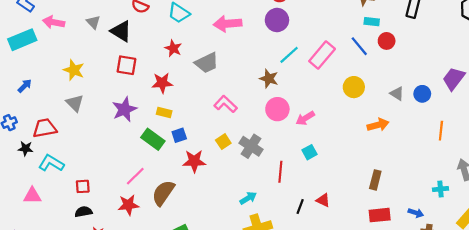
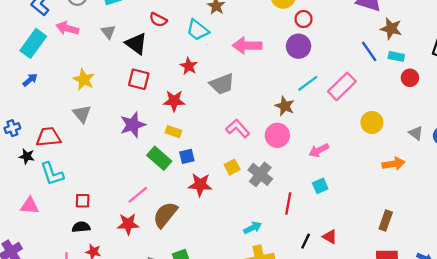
cyan rectangle: (22, 40) -> (33, 43), turned -36
blue line: (359, 46) -> (369, 51), moved
blue arrow: (25, 86) -> (30, 80), moved
pink circle: (277, 109) -> (277, 135), moved
cyan L-shape: (51, 163) -> (52, 174), turned -145

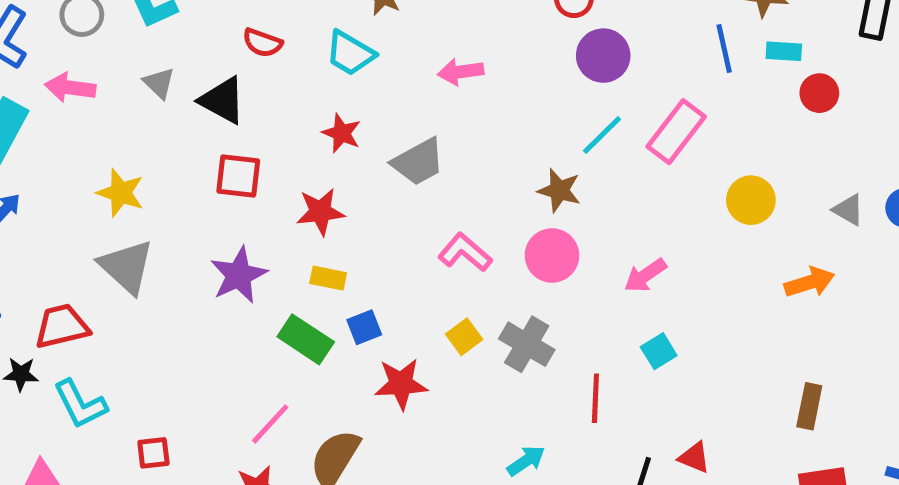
pink arrow: (247, 45) -> (461, 72), size x0.7
purple circle: (299, 46) -> (603, 56), moved
blue line: (369, 51) -> (724, 49), turned 30
gray triangle: (82, 114) -> (126, 267), size x1.4

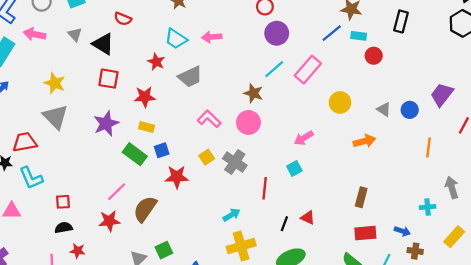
blue line: (724, 49) -> (332, 33), turned 60
cyan trapezoid: (350, 53) -> (176, 39), moved
pink arrow: (645, 275) -> (304, 138), moved

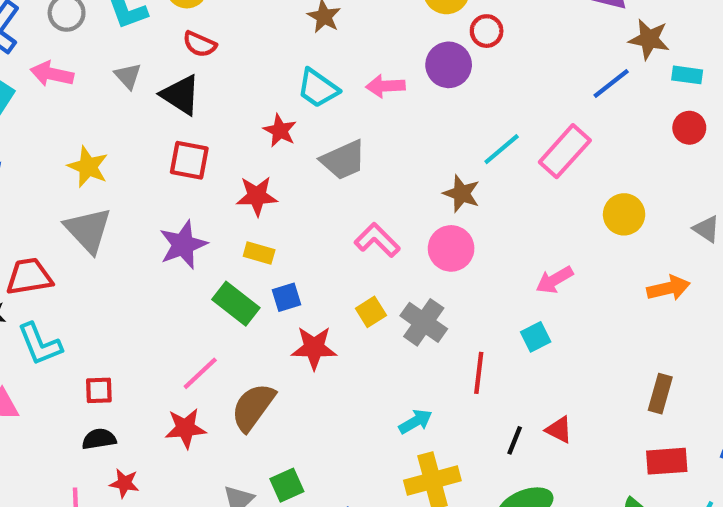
red semicircle: (123, 19) -> (200, 44), moved
purple circle: (277, 33) -> (449, 65), moved
cyan rectangle: (359, 36) -> (687, 75), moved

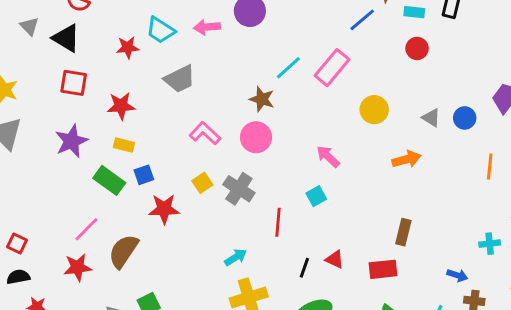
red star: (280, 131) -> (128, 47), moved, turned -30
pink arrow: (555, 280) -> (328, 156), turned 75
red square: (99, 390) -> (17, 243), turned 30
red rectangle: (667, 461) -> (383, 269), moved

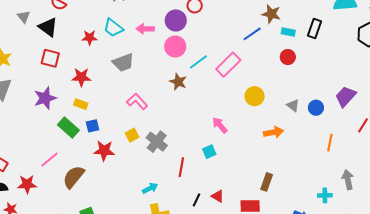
pink circle: (256, 137) -> (175, 47), moved
red star: (78, 267) -> (27, 184), moved

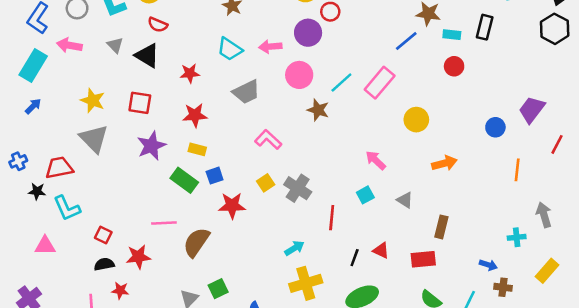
red star: (90, 38) -> (190, 73), moved
pink circle: (175, 47) -> (299, 75), moved
red square: (50, 58) -> (140, 103), moved
gray triangle: (293, 105) -> (405, 200), moved
pink line: (50, 159) -> (164, 223), turned 42

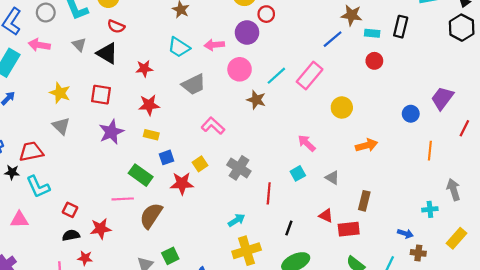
gray triangle: (94, 139) -> (61, 126), size x0.7
green rectangle: (184, 180) -> (141, 175), moved
yellow square: (266, 183) -> (200, 164), moved
red triangle: (381, 250) -> (326, 216), moved

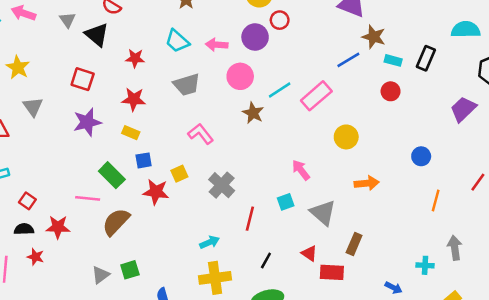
yellow star: (60, 93) -> (18, 67), moved
purple trapezoid: (442, 98) -> (463, 109), moved
gray triangle: (332, 178) -> (323, 213), size x1.6

